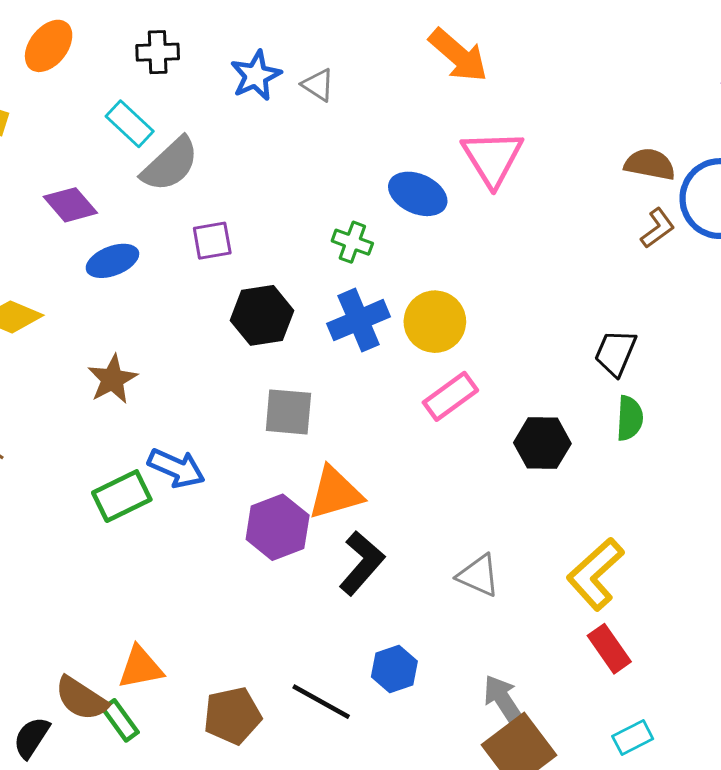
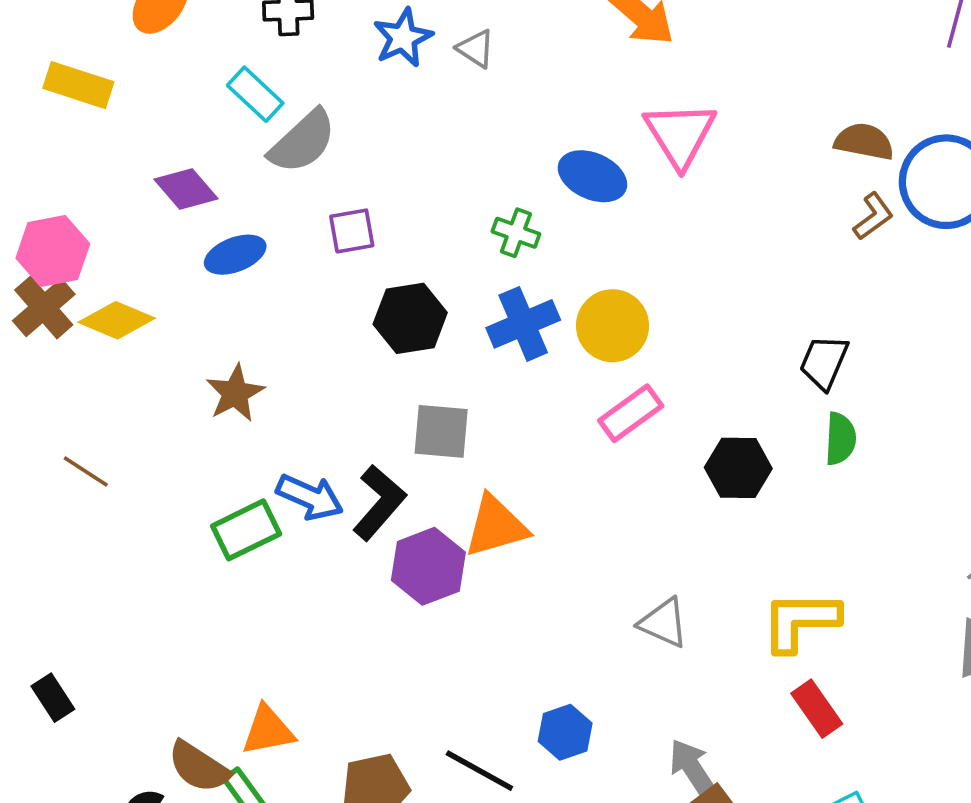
black L-shape: (362, 563) -> (379, 503), moved
yellow L-shape: (595, 574) -> (800, 621), turned 42

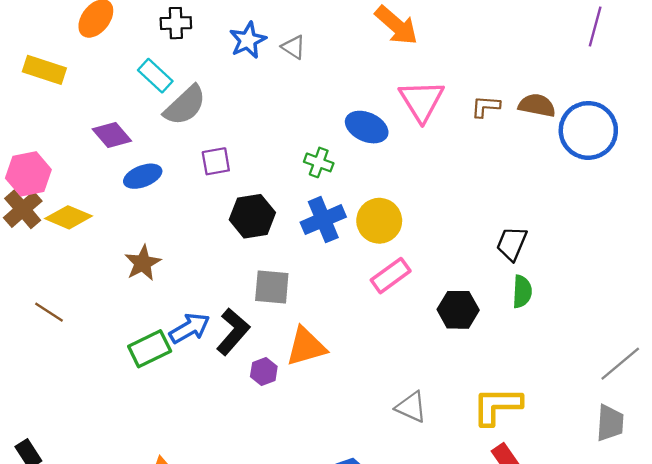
brown L-shape: (873, 216) -> (485, 106), moved, turned -140
blue arrow: (310, 497) -> (190, 328), turned -54
purple hexagon: (428, 566) -> (264, 372), size x0.6

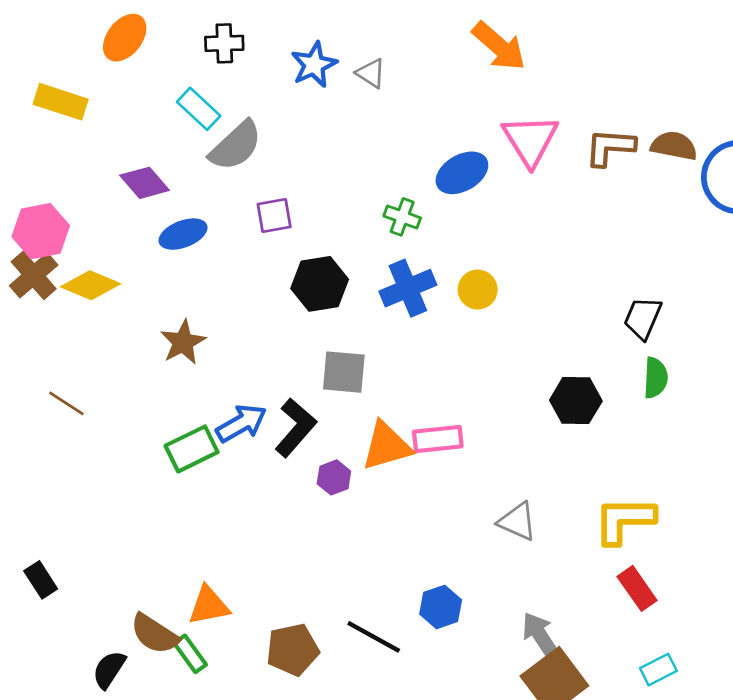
brown L-shape: (485, 106) -> (610, 147), size x1.4
blue ellipse: (367, 127) -> (462, 173), turned -54
yellow circle: (379, 221) -> (478, 290), size x0.7
pink rectangle: (391, 276) -> (438, 439), moved, turned 30

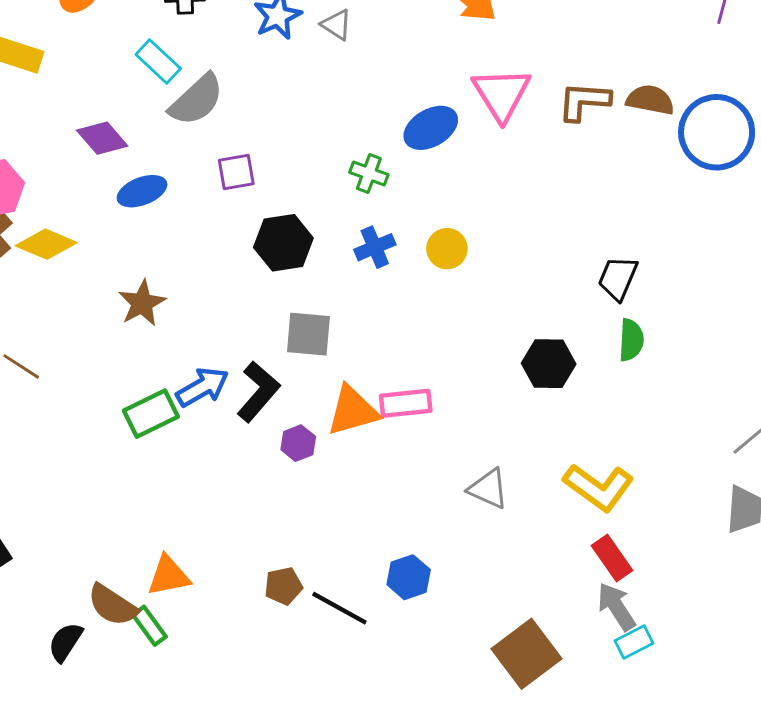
blue cross: (408, 288) -> (375, 247), size x0.7
yellow L-shape: (624, 520) -> (599, 487), turned -144
gray arrow: (540, 635) -> (616, 607), moved
brown pentagon: (293, 650) -> (283, 586), moved, size x0.7

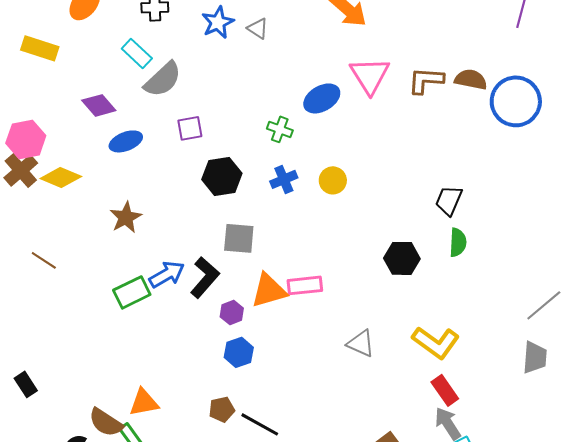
blue hexagon: (409, 577) -> (239, 352), moved

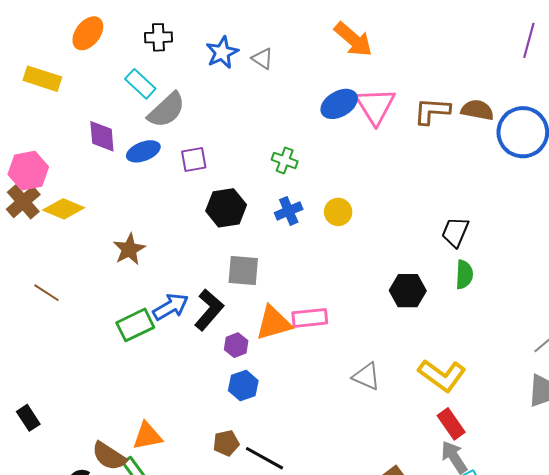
blue ellipse: (322, 98) -> (339, 104), moved
purple diamond: (99, 105) -> (102, 136), turned 36
blue ellipse: (126, 141) -> (143, 151), moved

